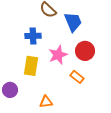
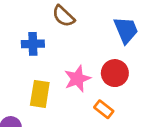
blue trapezoid: (73, 22) -> (126, 30), moved
blue cross: (33, 36) -> (33, 44), moved

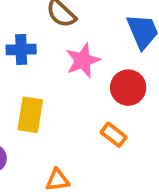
pink star: (77, 79) -> (83, 60), moved

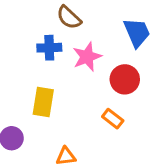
blue cross: (21, 50) -> (49, 48), moved

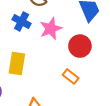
blue cross: (49, 48) -> (22, 22), turned 30

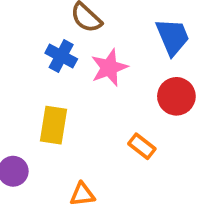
red circle: (80, 46) -> (176, 96), moved

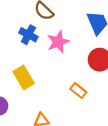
yellow rectangle: (53, 125) -> (24, 77), turned -40

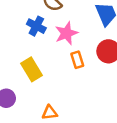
orange rectangle: (78, 91) -> (77, 60), moved, turned 35

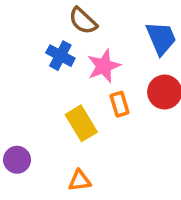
yellow rectangle: (32, 69) -> (81, 123), moved

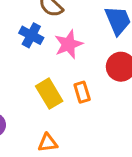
orange rectangle: (119, 104) -> (82, 92), moved

